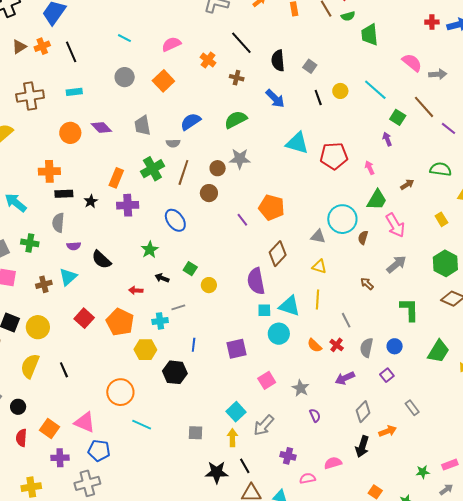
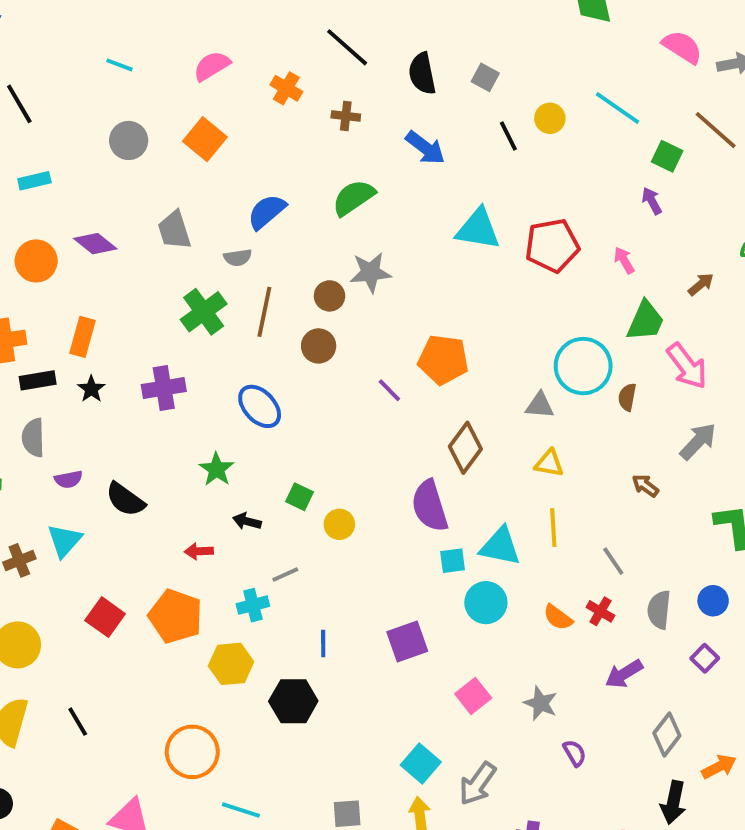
orange rectangle: (116, 178) -> (83, 337), moved

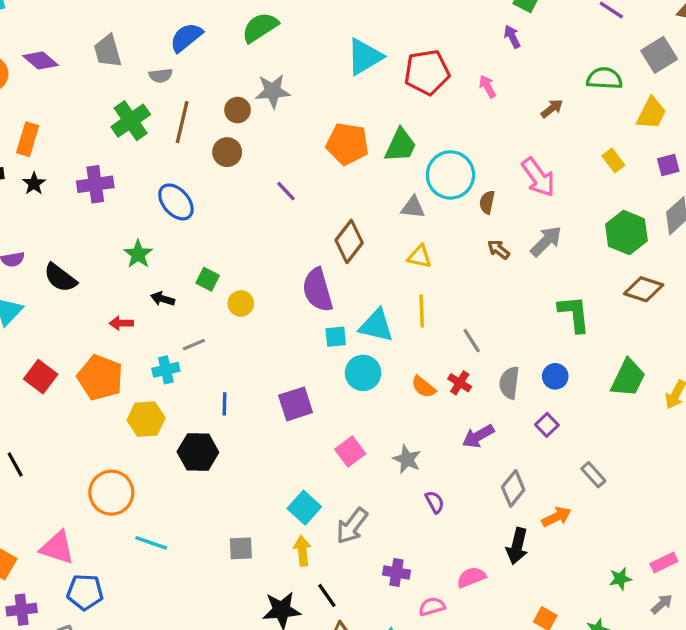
cyan triangle: (478, 229) -> (365, 57), turned -42
green trapezoid: (645, 321) -> (400, 145), moved
orange pentagon: (443, 360) -> (347, 144), moved
brown arrow: (645, 486) -> (499, 249), moved

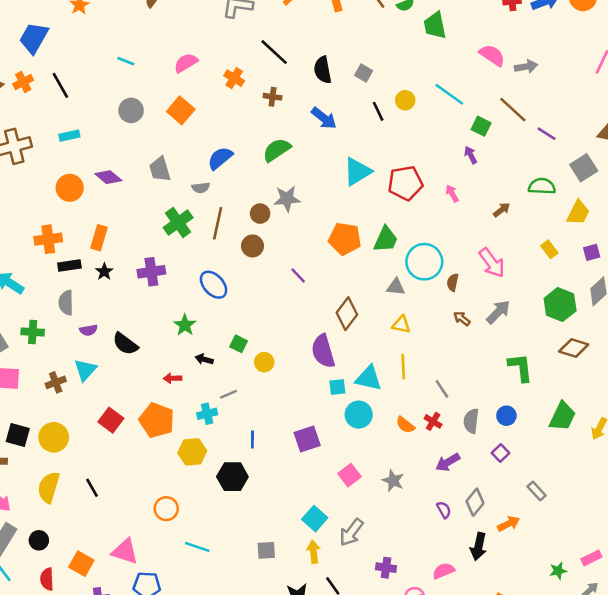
orange circle: (111, 493) -> (166, 509), size x0.7
purple semicircle: (435, 502) -> (444, 510), moved

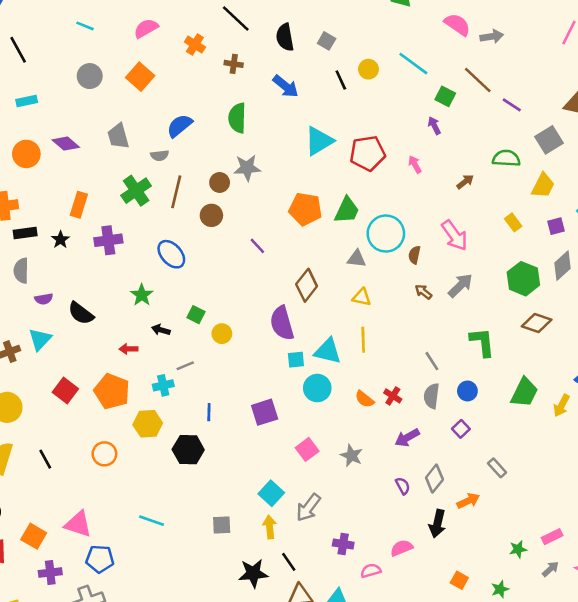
green semicircle: (277, 150) -> (237, 118), turned -56
orange rectangle: (99, 238) -> (79, 205), moved
gray line: (442, 389) -> (432, 361), moved
orange circle: (166, 509) -> (104, 454), moved

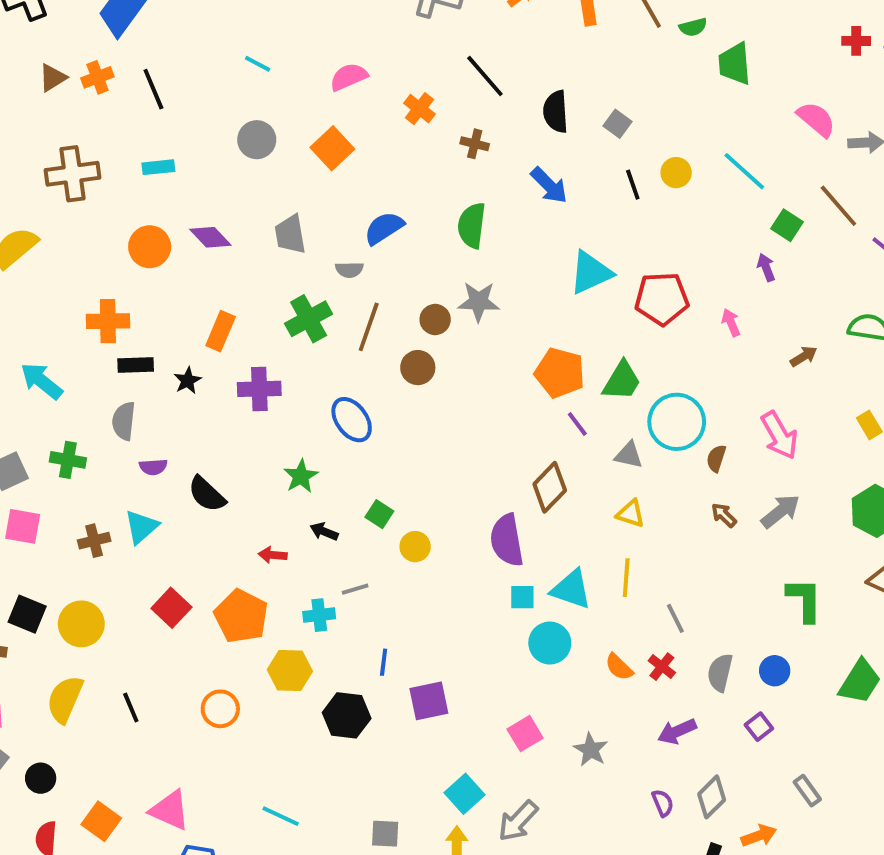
purple line: (257, 246) -> (577, 424), moved
gray line: (432, 361) -> (675, 618), moved
purple square: (265, 412) -> (429, 701), moved

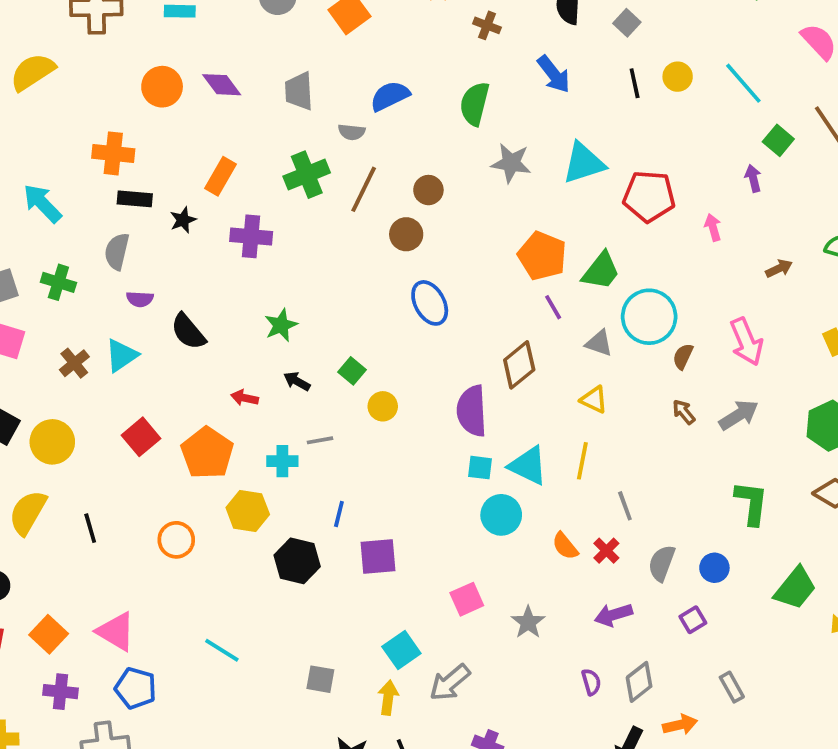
gray star: (479, 302) -> (511, 163), moved
blue ellipse: (352, 420) -> (430, 303), moved
brown cross: (94, 541) -> (74, 363), turned -32

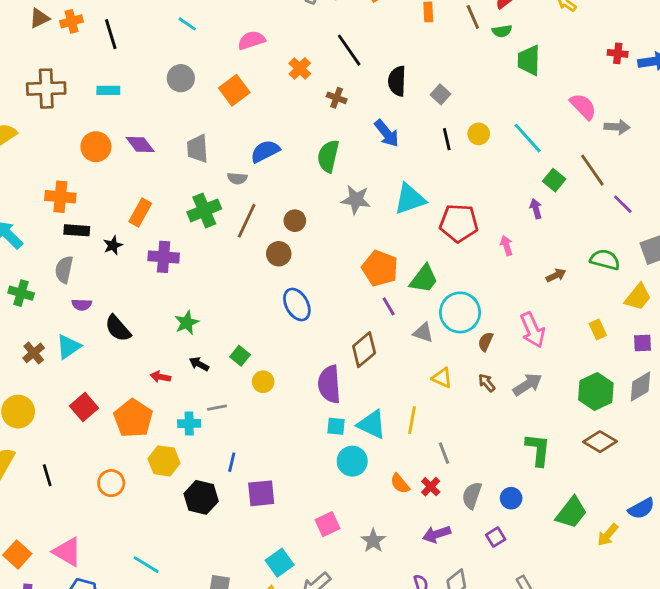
yellow triangle: (594, 400) -> (442, 378), moved

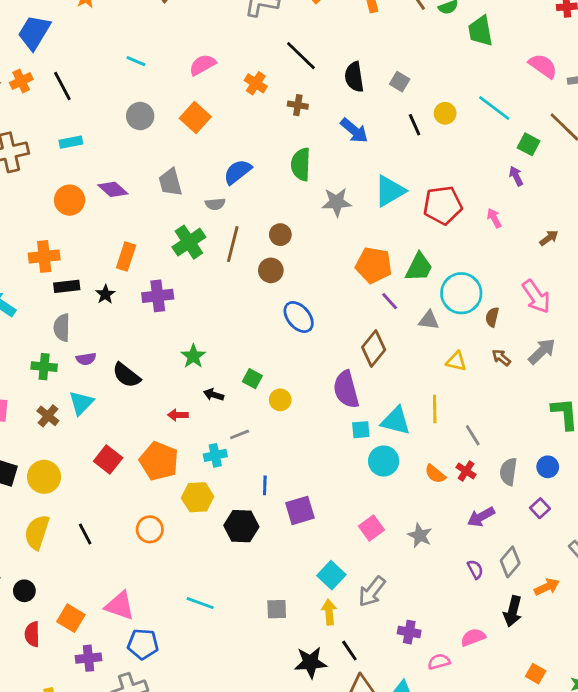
green cross: (21, 293) -> (44, 367), moved

